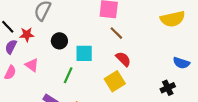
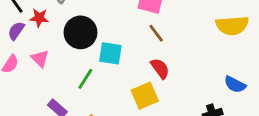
black circle: (59, 41) -> (81, 32), size x1.5

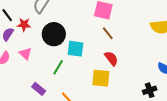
yellow square: (145, 96) -> (101, 78), turned 30

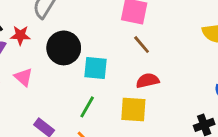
red semicircle: (111, 58) -> (148, 81), turned -63
green line: (58, 67) -> (87, 107), moved

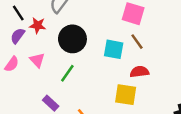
cyan square: (96, 68) -> (114, 49), moved
green line: (87, 107) -> (67, 73), moved

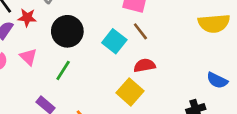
cyan square: (114, 49) -> (114, 41), turned 30
yellow square: (126, 95) -> (130, 92), turned 35

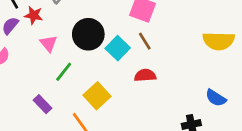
black circle: (67, 31) -> (88, 34), moved
pink triangle: (28, 57) -> (49, 43), moved
yellow square: (130, 92) -> (97, 96), moved

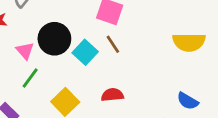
pink triangle: (49, 43) -> (25, 51), moved
red semicircle: (145, 75) -> (112, 95), moved

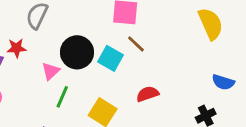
yellow semicircle: (189, 42) -> (211, 24), turned -100
pink triangle: (25, 51) -> (51, 71), turned 42

